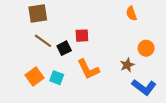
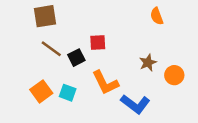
orange circle: (146, 48) -> (174, 75), moved
brown star: (127, 65) -> (148, 63), moved
blue L-shape: (144, 87) -> (135, 104), moved

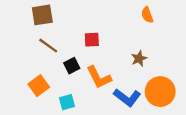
black square: (76, 58) -> (72, 66), moved
orange circle: (174, 75) -> (160, 92), moved, size x1.6
cyan square: (68, 93) -> (67, 102), moved, turned -35

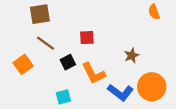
orange semicircle: (147, 15) -> (154, 12), moved
orange square: (39, 86) -> (23, 64), moved

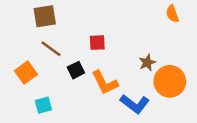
orange circle: (152, 87) -> (170, 81), moved
cyan square: (63, 97) -> (43, 105), moved

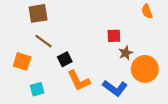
red square: (97, 43) -> (114, 36), moved
orange square: (26, 73) -> (22, 61), turned -36
orange L-shape: (105, 83) -> (79, 81), moved

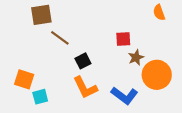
brown line: (43, 41) -> (60, 38), moved
black square: (65, 59) -> (83, 61), moved
orange square: (22, 61) -> (24, 79), moved

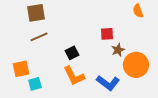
brown line: (60, 38) -> (39, 37), moved, turned -60
orange square: (24, 79) -> (21, 69), turned -30

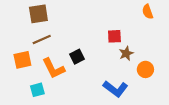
orange circle: (136, 65) -> (145, 69), size x0.6
orange square: (21, 69) -> (22, 60), moved
orange L-shape: (74, 76) -> (53, 68), moved

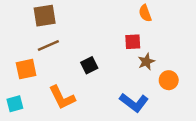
orange semicircle: (148, 12) -> (145, 13), moved
orange L-shape: (53, 68) -> (62, 98), moved
cyan square: (37, 90) -> (15, 104), moved

